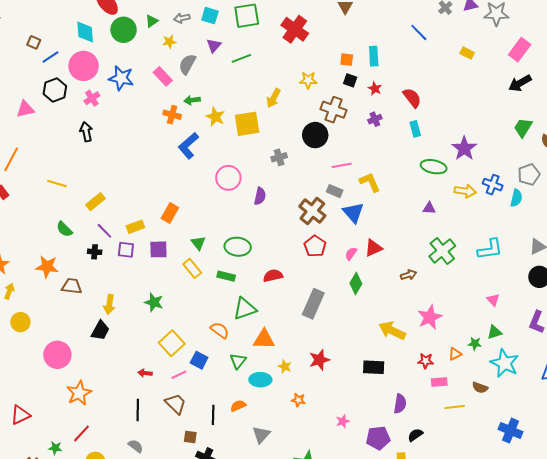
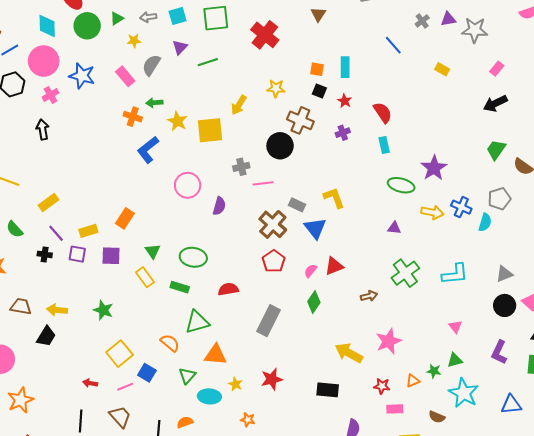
cyan square: (210, 16) -> (178, 16), turned -36
pink rectangle: (520, 50) -> (497, 69), size x0.6
pink line: (342, 165) -> (263, 183), moved
brown trapezoid: (72, 286) -> (21, 306), moved
yellow arrow: (109, 304) -> (57, 310), turned 84

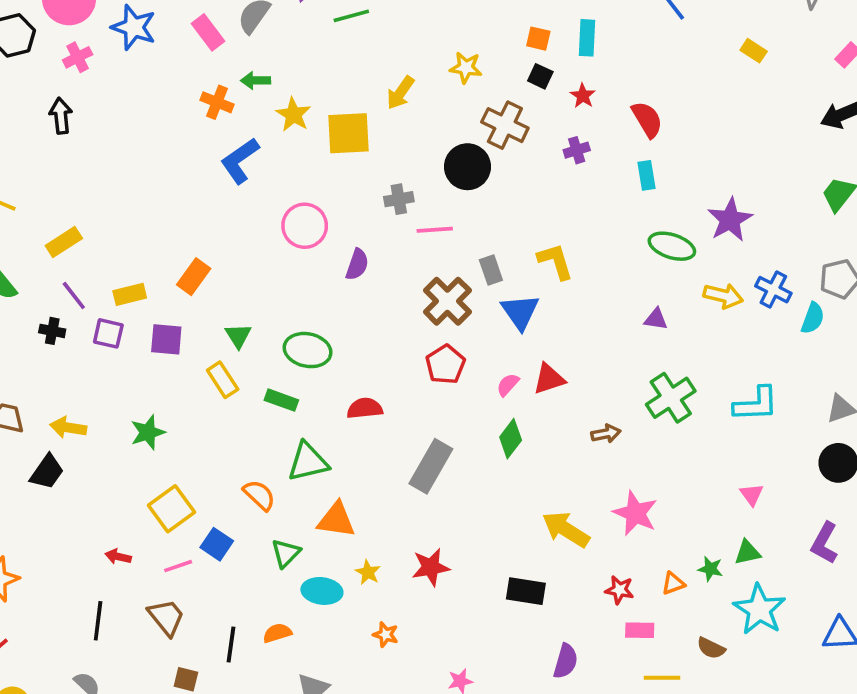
gray rectangle: (297, 205) -> (491, 270), turned 42
green star: (103, 310) -> (148, 432), turned 30
pink star: (389, 341) -> (635, 513), turned -30

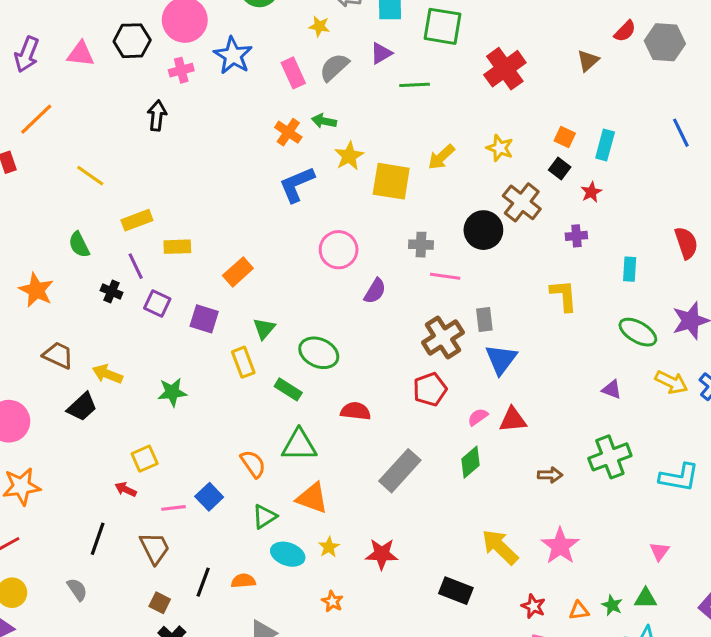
red semicircle: (647, 119) -> (686, 243), moved
yellow L-shape: (555, 261) -> (564, 295), moved
yellow rectangle: (130, 294) -> (177, 247), moved
yellow square: (172, 509) -> (145, 459), moved, size x0.7

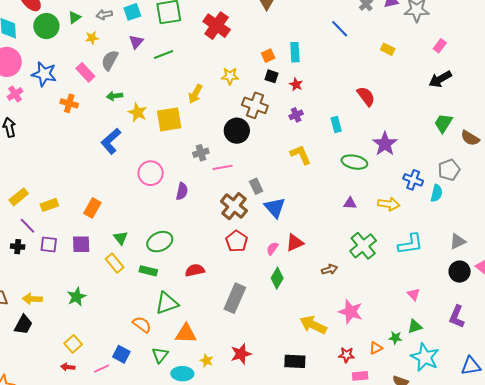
orange cross: (288, 132) -> (69, 103), moved
orange square: (565, 137) -> (268, 56), turned -32
green ellipse: (319, 353) -> (160, 242), turned -30
yellow arrow: (671, 382) -> (389, 204), moved

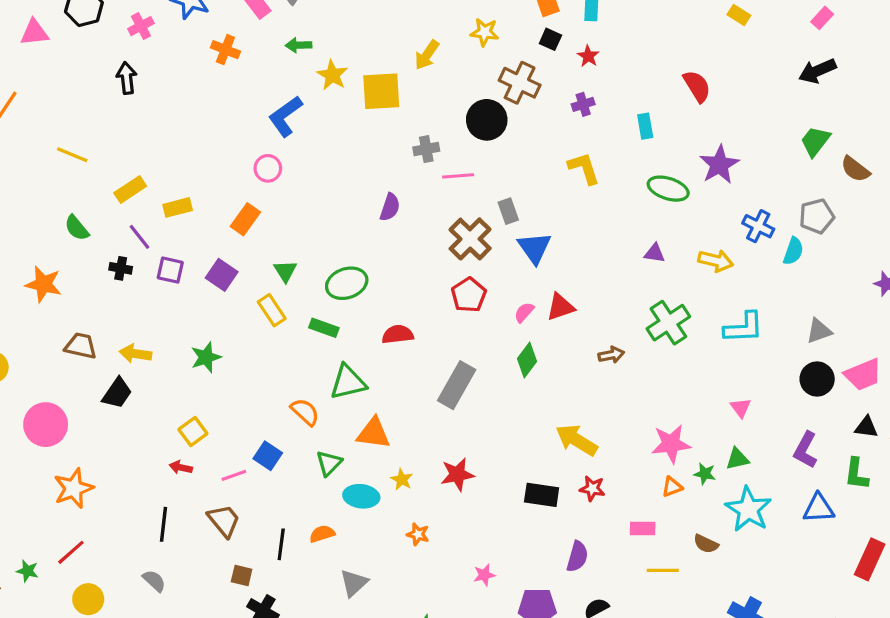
pink circle: (151, 173) -> (268, 168), moved, size x0.7
purple square: (81, 244) -> (222, 275), turned 30
pink star: (351, 312) -> (671, 444), moved, turned -30
red star: (346, 355) -> (592, 489), moved
blue triangle: (471, 366) -> (819, 508), moved

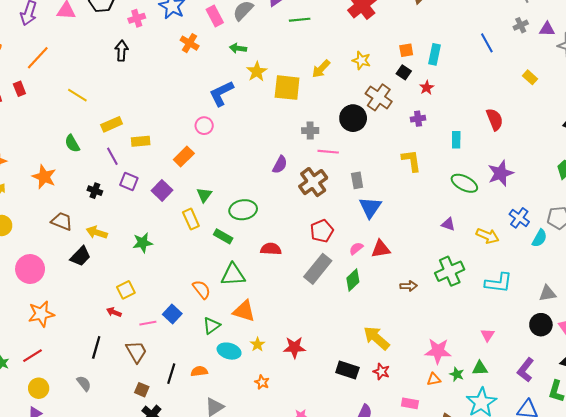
brown cross: (470, 239) -> (313, 182), moved
black cross: (121, 268) -> (95, 191), moved
gray rectangle: (457, 385) -> (318, 269), moved

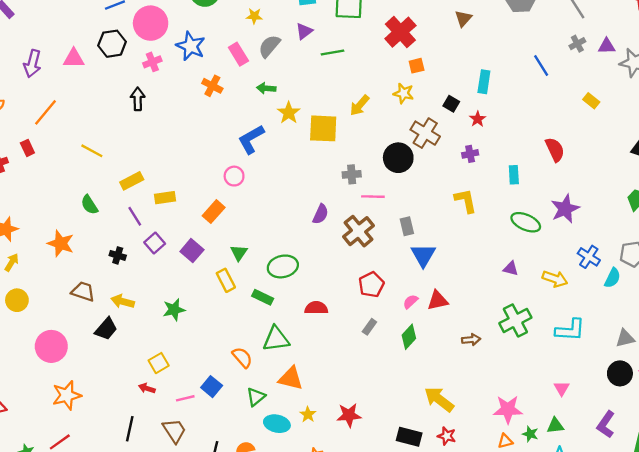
orange square: (406, 50) -> (417, 66), moved
purple square: (129, 182) -> (155, 243), turned 30
gray rectangle: (318, 269) -> (369, 327), size x0.5

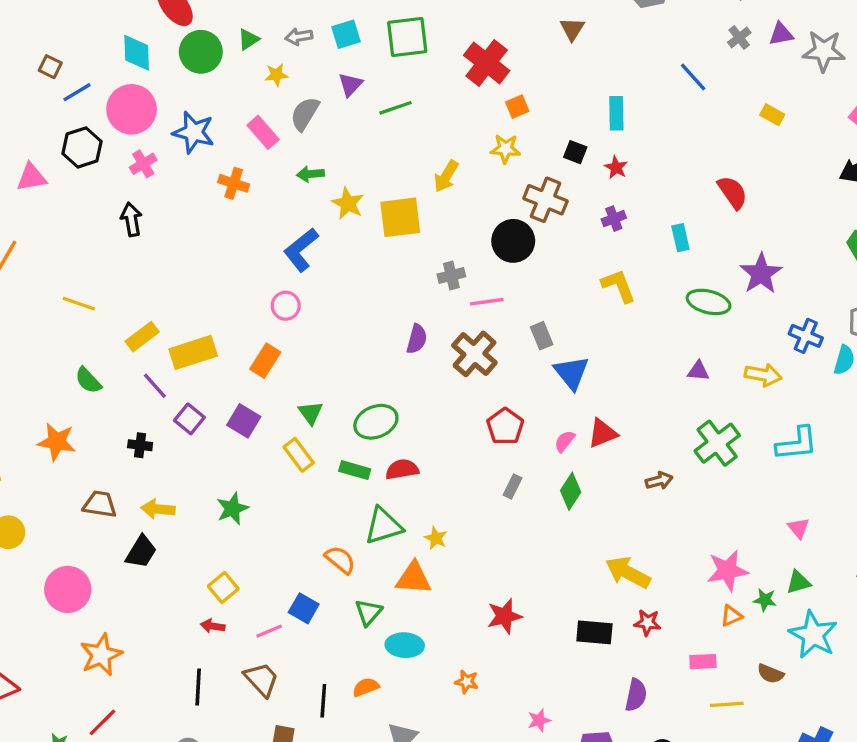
yellow rectangle: (165, 198) -> (193, 352), size x1.5
red semicircle: (316, 308) -> (402, 469), moved
yellow star: (308, 414) -> (436, 538), moved

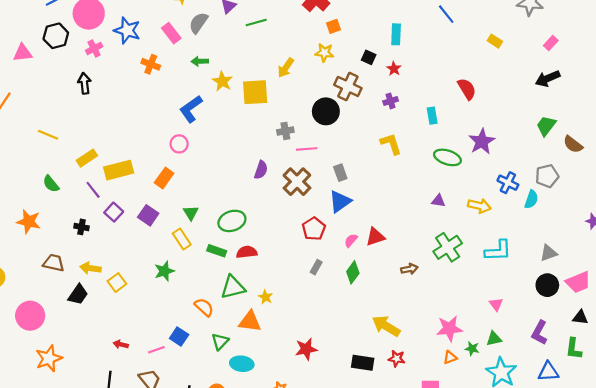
blue triangle: (571, 373) -> (340, 201), moved, turned 30
green star: (232, 509) -> (164, 271), moved
yellow square: (223, 588) -> (117, 283), moved

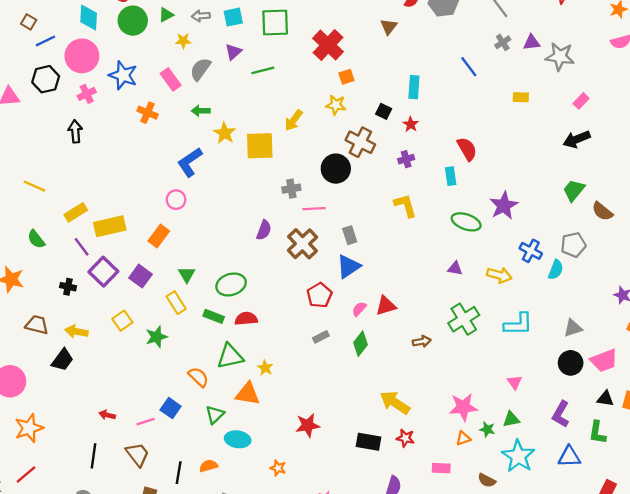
yellow rectangle: (495, 41) -> (521, 97), turned -32
red semicircle: (467, 89) -> (467, 149), moved
purple square: (114, 212) -> (103, 272), size x1.4
gray rectangle: (316, 267) -> (321, 337), turned 32
yellow square: (117, 283) -> (122, 321), moved

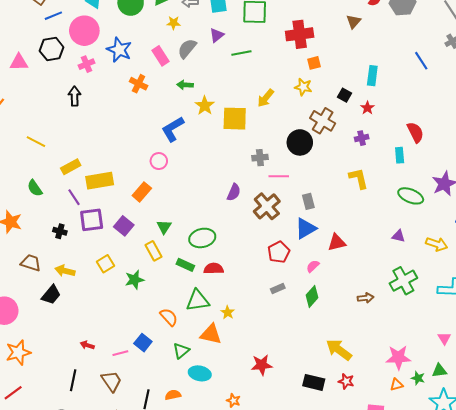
red cross: (328, 45) -> (300, 34), turned 36
purple square: (103, 272) -> (92, 220), turned 35
red triangle: (386, 306) -> (337, 243), moved

